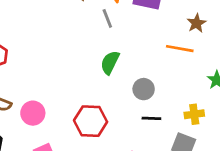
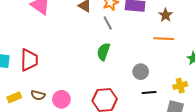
brown star: (197, 23) -> (166, 15), moved
green semicircle: (110, 62) -> (103, 52), moved

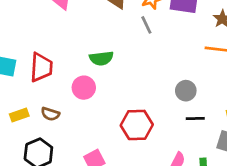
green semicircle: (103, 52) -> (101, 58), moved, turned -120
pink circle: (61, 99) -> (84, 88), moved

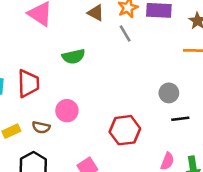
green semicircle: (101, 58) -> (74, 57), moved
pink circle: (84, 88) -> (67, 111), moved

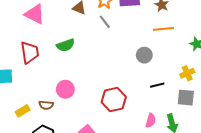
red trapezoid: (28, 83) -> (30, 52), moved
gray circle: (169, 93) -> (144, 55), moved

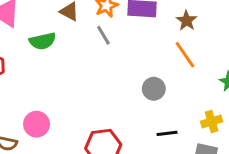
orange line: (163, 29) -> (185, 55), turned 54
green semicircle: (66, 45) -> (43, 41), moved

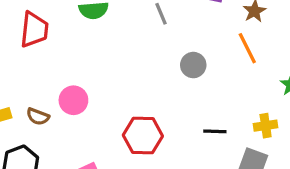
gray circle: (154, 89) -> (193, 65), moved

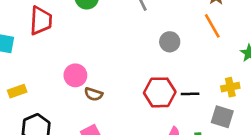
brown semicircle: (38, 117) -> (93, 94), moved
red hexagon: (143, 136) -> (160, 92), moved

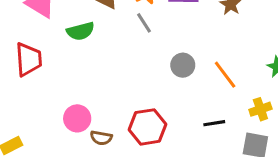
orange line: (212, 26) -> (225, 75), moved
red hexagon: (160, 92) -> (147, 127), moved

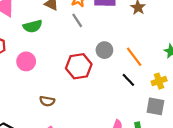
pink circle: (77, 118) -> (26, 61), moved
black line: (214, 123) -> (128, 80), moved, turned 56
red hexagon: (147, 127) -> (79, 66), moved

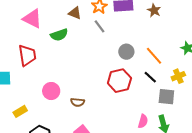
pink circle: (26, 61) -> (51, 91), moved
red hexagon: (79, 66) -> (119, 81), moved
gray square: (155, 106) -> (166, 97), moved

